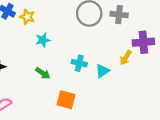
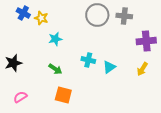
yellow arrow: (126, 58) -> (142, 69), moved
orange square: (66, 100) -> (63, 95), moved

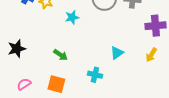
cyan star: (55, 39) -> (72, 17), moved
cyan cross: (88, 60) -> (95, 75), moved
orange square: (63, 95) -> (56, 84), moved

